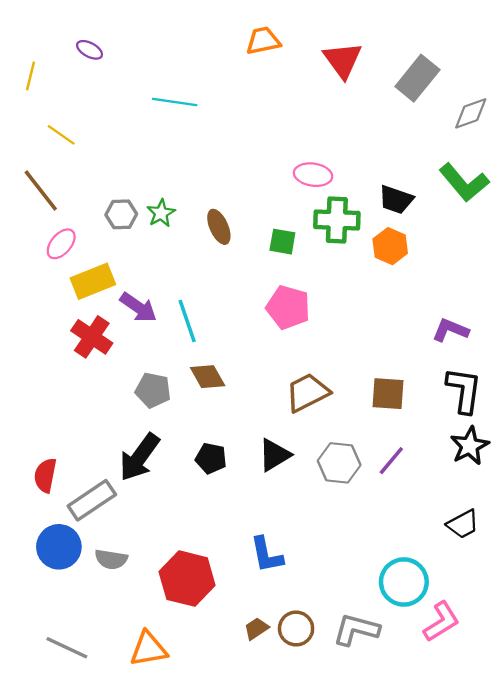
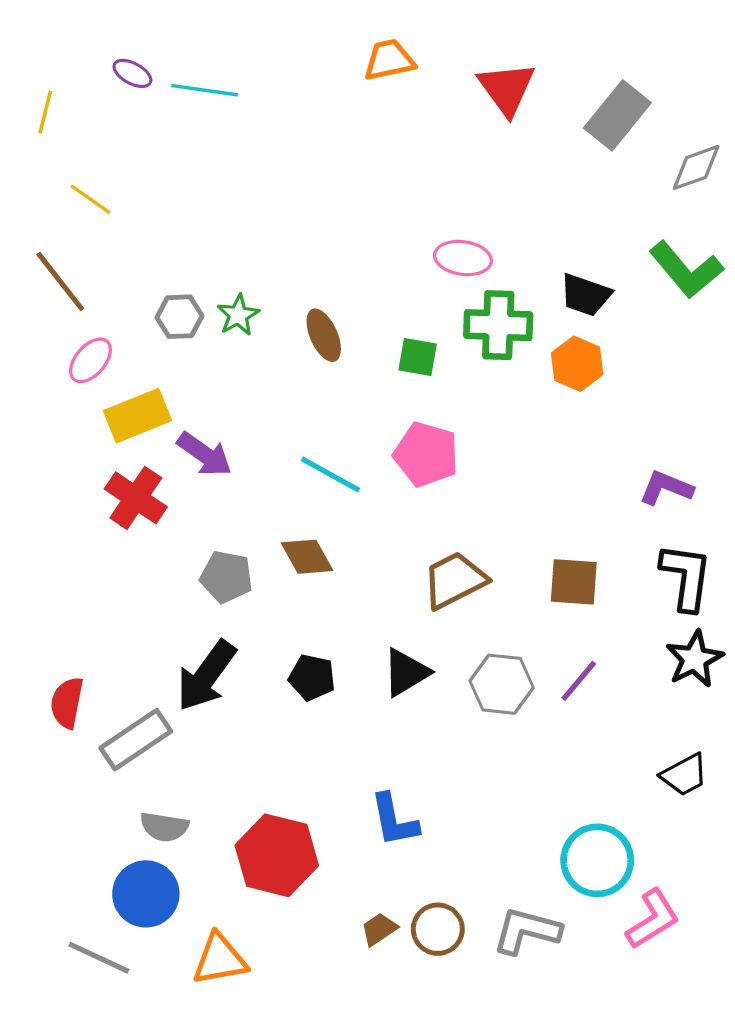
cyan line: (175, 102) -> (205, 90), moved
cyan line: (187, 321) -> (330, 474), moved, turned -42
blue circle: (59, 547) -> (146, 894), moved

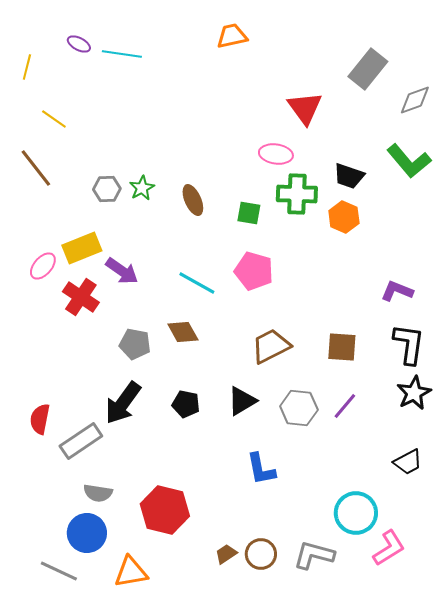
red triangle: (507, 89) -> (305, 108), moved
pink ellipse: (90, 360) -> (43, 266), moved
blue L-shape: (394, 820) -> (261, 469), moved

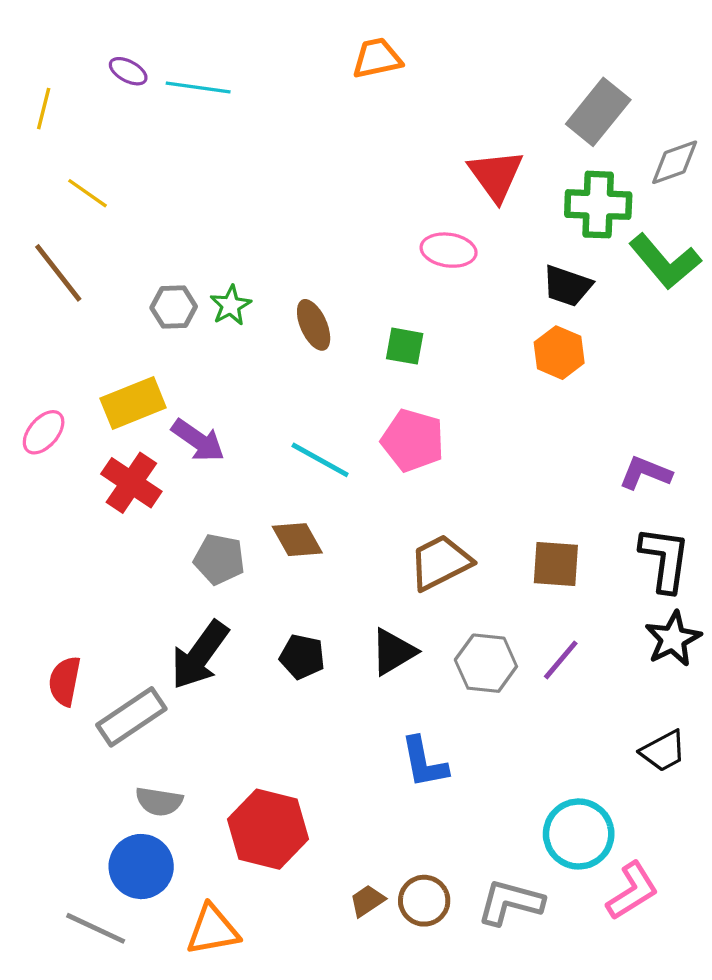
green cross: (297, 194) -> (598, 205), moved
pink ellipse: (43, 266) -> (44, 432), moved

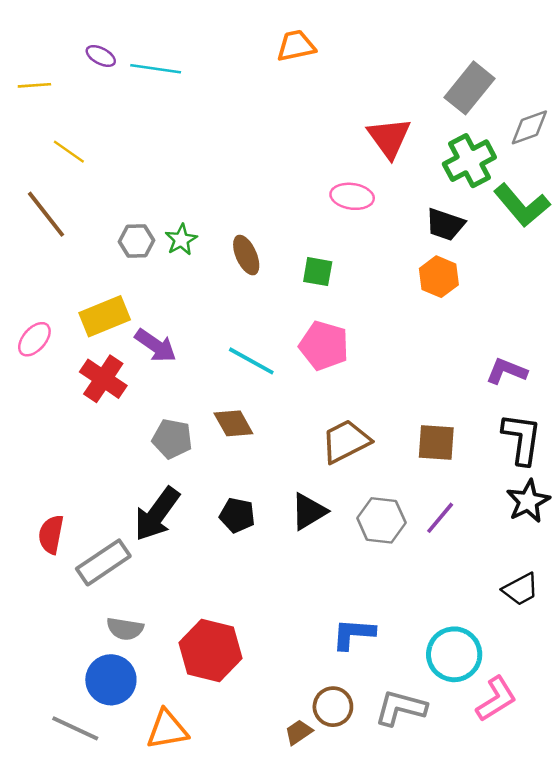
yellow line: (44, 109) -> (34, 85), turned 72
green cross: (598, 205) -> (469, 161), turned -30
blue L-shape: (424, 762) -> (353, 634), moved, turned 105
brown trapezoid: (367, 901) -> (299, 732), moved

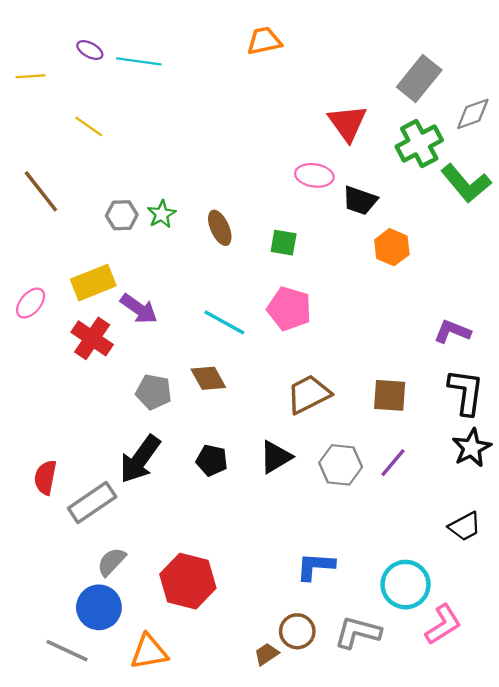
yellow line: (69, 152) -> (89, 126), moved
black trapezoid: (445, 224) -> (360, 200), moved
gray semicircle: (125, 629) -> (111, 562), turned 124

